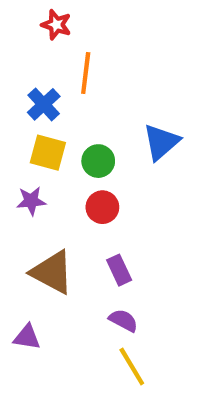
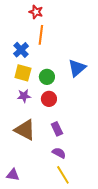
red star: (56, 25) -> (36, 12), moved
purple star: (31, 201) -> (24, 96), moved
purple triangle: (27, 337) -> (13, 175), moved

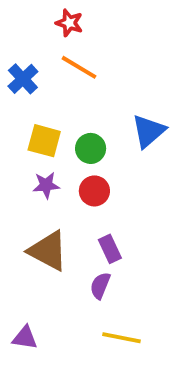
orange line: (41, 35) -> (79, 67), turned -66
blue cross: (21, 50) -> (23, 79), moved
purple semicircle: (59, 153) -> (100, 286), moved, turned -96
yellow line: (63, 175) -> (121, 338), turned -48

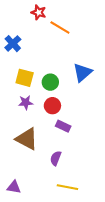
orange line: (79, 67) -> (60, 27), moved
purple rectangle: (110, 249) -> (63, 126), moved, turned -40

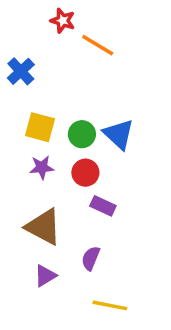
blue triangle: (82, 72) -> (119, 134), moved, turned -36
purple triangle: (14, 187) -> (45, 276), moved, turned -40

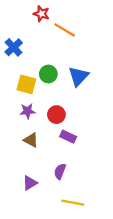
green circle: (82, 134) -> (48, 74), moved
blue triangle: (119, 134) -> (78, 76), moved, turned 30
brown triangle: (43, 227) -> (31, 140), moved, size x0.6

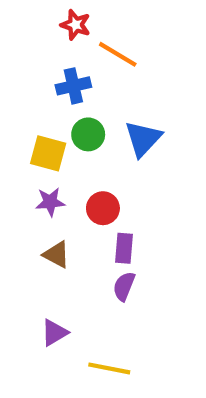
blue cross: (14, 47) -> (73, 86), moved, turned 30
purple rectangle: (68, 137) -> (124, 248), turned 70
purple semicircle: (60, 171) -> (124, 286), moved
yellow line: (73, 203) -> (109, 368), moved

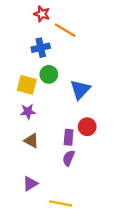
blue triangle: (143, 139) -> (80, 90), moved
red circle: (103, 208) -> (87, 127), moved

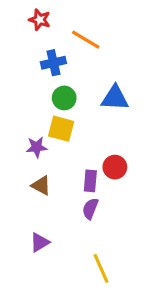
red star: (42, 14) -> (40, 20), moved
yellow square: (27, 85) -> (61, 129), moved
blue triangle: (80, 90) -> (115, 98), moved, turned 50
yellow line: (60, 203) -> (101, 268), moved, turned 55

